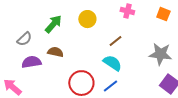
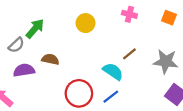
green arrow: (53, 24) -> (35, 29), moved
brown line: (115, 41) -> (129, 54), moved

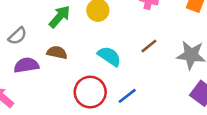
green arrow: (35, 29) -> (60, 17), moved
cyan semicircle: (113, 71) -> (109, 56), moved

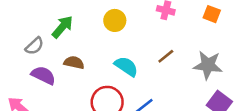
green arrow: (60, 17) -> (62, 27), moved
purple semicircle: (26, 65) -> (43, 75), turned 35

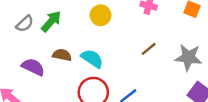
gray semicircle: (34, 46) -> (25, 24), moved
cyan semicircle: (126, 66) -> (92, 59), moved

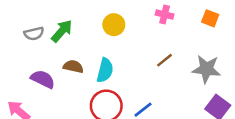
gray semicircle: (25, 24) -> (34, 34), turned 30
cyan semicircle: (92, 59) -> (105, 70), turned 70

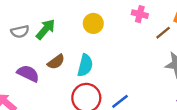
brown line: (165, 60) -> (163, 33), moved
brown semicircle: (73, 66) -> (56, 62), turned 132

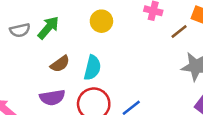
purple semicircle: (28, 73) -> (52, 97), moved, turned 145

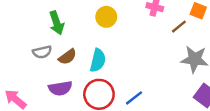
green arrow: (48, 28) -> (57, 23), turned 120
gray semicircle: (20, 30) -> (42, 52), moved

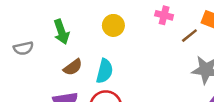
gray semicircle: (42, 52) -> (23, 48), moved

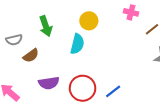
brown semicircle: (73, 67) -> (31, 56), moved
cyan semicircle: (105, 71) -> (77, 44), moved

